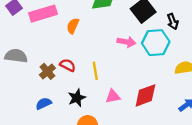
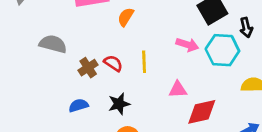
yellow line: (95, 71) -> (144, 62), moved
pink triangle: (113, 96) -> (178, 90), moved

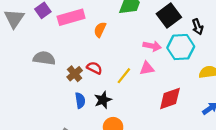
yellow line: (144, 62) -> (124, 76), moved, turned 48
pink triangle: (178, 90) -> (147, 68), moved
blue semicircle: (78, 105) -> (80, 100), moved, turned 105

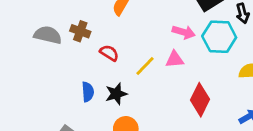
brown cross: (75, 74) -> (80, 31), moved, turned -35
red diamond: (170, 99) -> (200, 100), turned -50

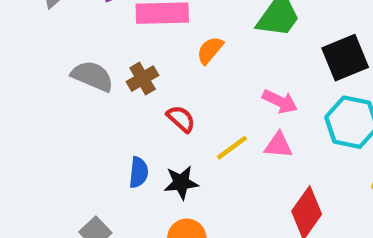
brown cross: (80, 31) -> (143, 79), turned 30
pink arrow: (184, 32) -> (280, 101), moved

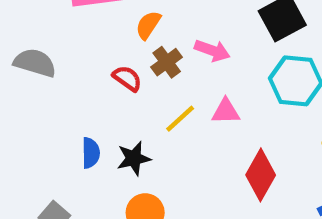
brown cross: (143, 79) -> (167, 62), moved
pink arrow: (280, 101) -> (212, 51), moved
red semicircle: (181, 119) -> (127, 78), moved

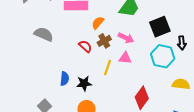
pink triangle: (226, 111) -> (125, 58), moved
yellow line: (180, 119) -> (108, 68), turned -35

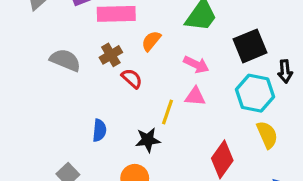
brown cross: (104, 41) -> (111, 55), moved
black star: (84, 83) -> (148, 140), moved
yellow semicircle: (181, 84) -> (267, 135), moved, turned 60

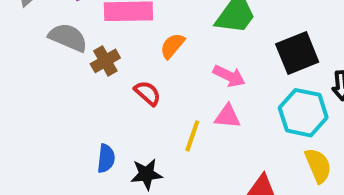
brown cross: (111, 55) -> (105, 61), moved
gray semicircle: (65, 60) -> (68, 37), moved
black star: (148, 140) -> (146, 174), moved

